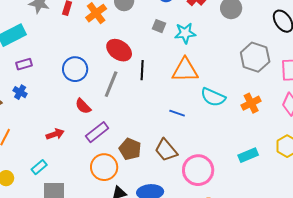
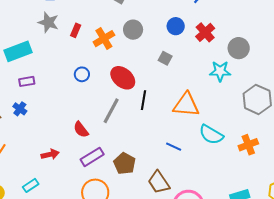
cyan star: (185, 33) -> (220, 71), moved
blue circle: (75, 69) -> (82, 74), moved, size x0.6
brown pentagon: (130, 149) -> (125, 163), moved

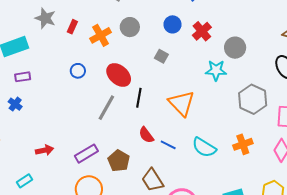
orange triangle: (186, 105) -> (182, 103), turned 40
red semicircle: (81, 130) -> (146, 135), moved
cyan semicircle: (211, 135) -> (204, 147), moved

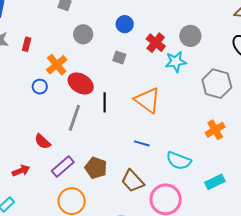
red cross: (202, 31) -> (156, 43), moved
orange cross: (101, 35) -> (57, 65), moved
red semicircle: (146, 135) -> (43, 141), moved
cyan semicircle: (204, 147) -> (179, 161), moved

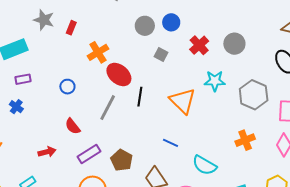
gray circle: (83, 34) -> (145, 26), moved
cyan star: (176, 62) -> (215, 81), moved
blue circle: (40, 87) -> (67, 87), moved

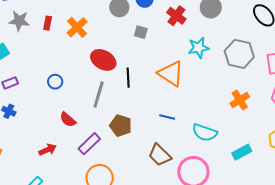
orange cross: (98, 52) -> (77, 27), moved
brown pentagon: (122, 160) -> (121, 126), moved

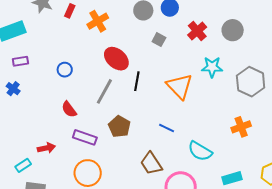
purple rectangle: (89, 144) -> (85, 137), turned 50
red arrow: (48, 150) -> (46, 148), moved

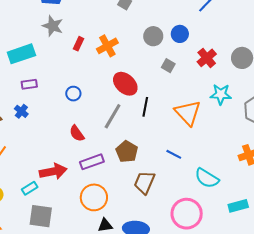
red rectangle: (70, 11) -> (78, 44), moved
purple rectangle: (85, 137) -> (92, 162), turned -40
red arrow: (46, 148) -> (53, 171), size x1.5
brown trapezoid: (151, 163) -> (145, 182), moved, turned 55

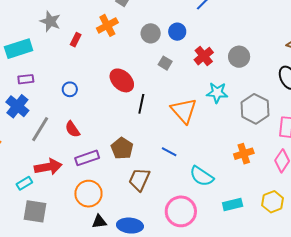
orange cross: (107, 46) -> (107, 25), moved
blue cross: (21, 111) -> (17, 106), size x1.6
gray line: (113, 116) -> (40, 129), moved

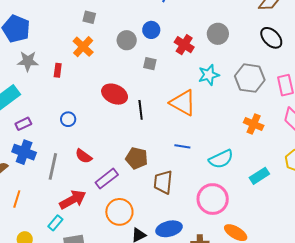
orange cross: (244, 154) -> (254, 124), turned -30
cyan semicircle: (202, 176) -> (221, 159), turned -40

